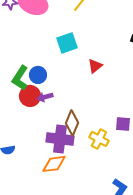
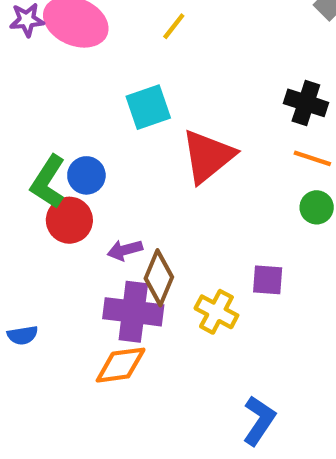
red triangle: (95, 66) -> (208, 156), size x1.8
purple arrow: (45, 97) -> (125, 250), moved

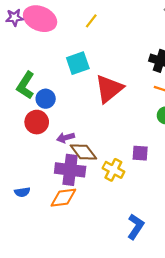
green L-shape: (48, 182) -> (26, 85), moved
brown diamond: (159, 278) -> (83, 152), turned -60
blue semicircle: (22, 335) -> (22, 192), moved

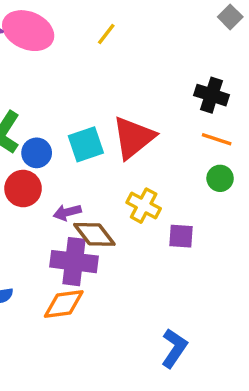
cyan square: (78, 63) -> (86, 144), moved
yellow cross: (113, 170) -> (144, 206), moved

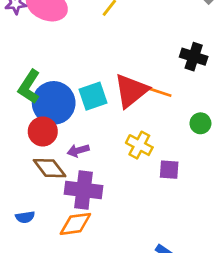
orange line: (217, 139) -> (160, 92), moved
blue circle: (37, 153) -> (54, 103), size x1.8
brown diamond: (94, 234) -> (50, 168), moved

